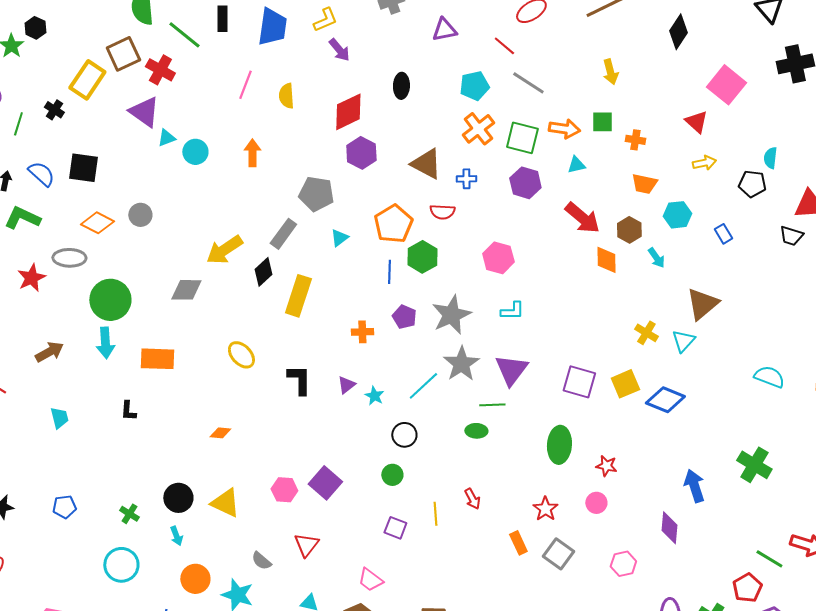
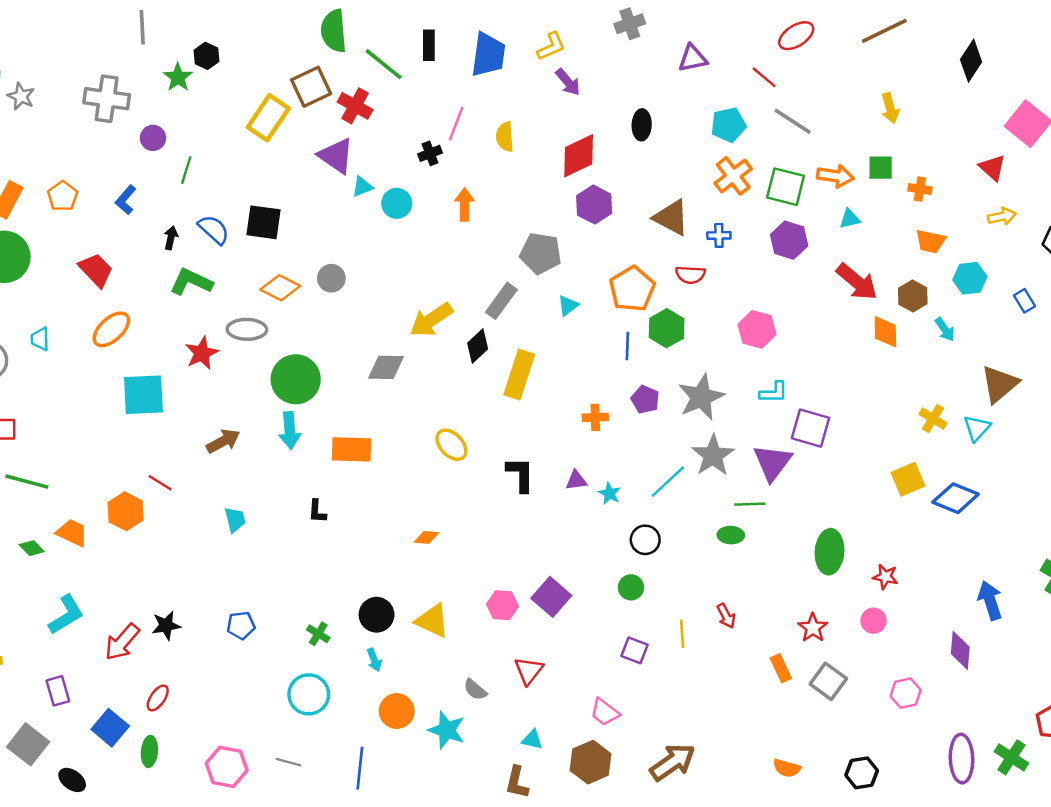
black cross: (54, 110) -> (430, 153), moved, turned 36
purple square: (579, 382) -> (811, 428), moved
purple triangle: (346, 385) -> (576, 480), turned 30

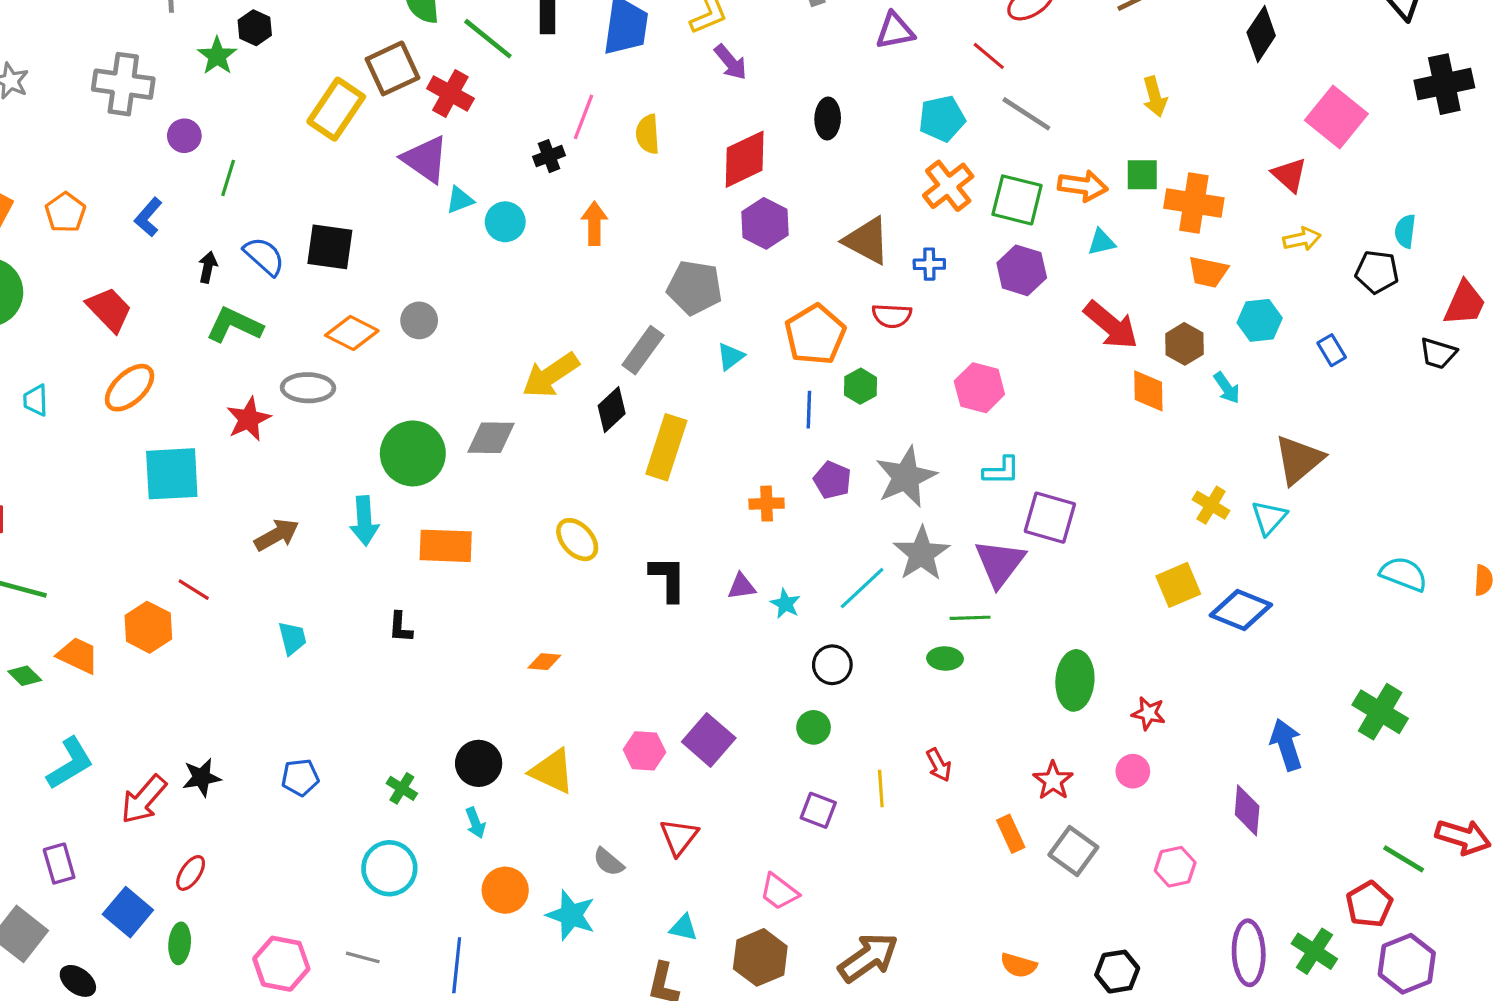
orange cross: (920, 189) -> (1194, 203), size x1.8
green hexagon: (667, 328) -> (860, 386), size x0.7
green circle: (296, 379) -> (413, 453), moved

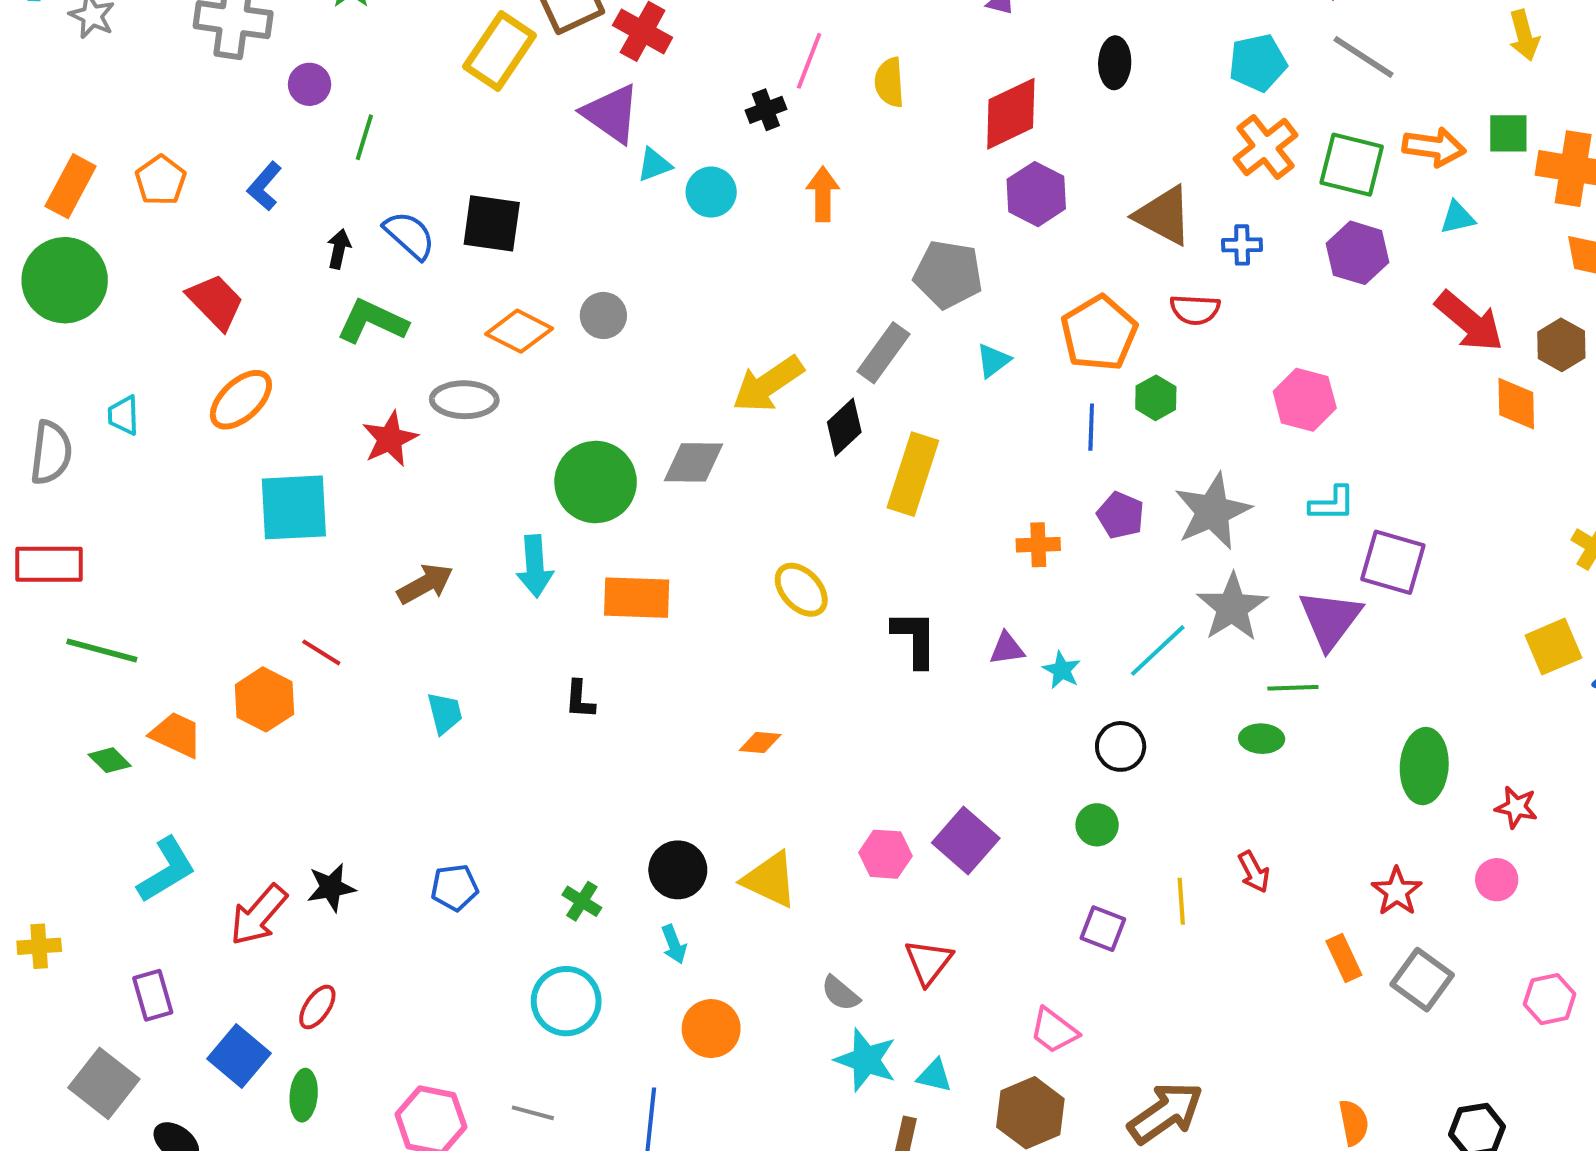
cyan star: (571, 915) -> (866, 1060), moved
orange semicircle: (1019, 965) -> (1354, 1123), turned -117

